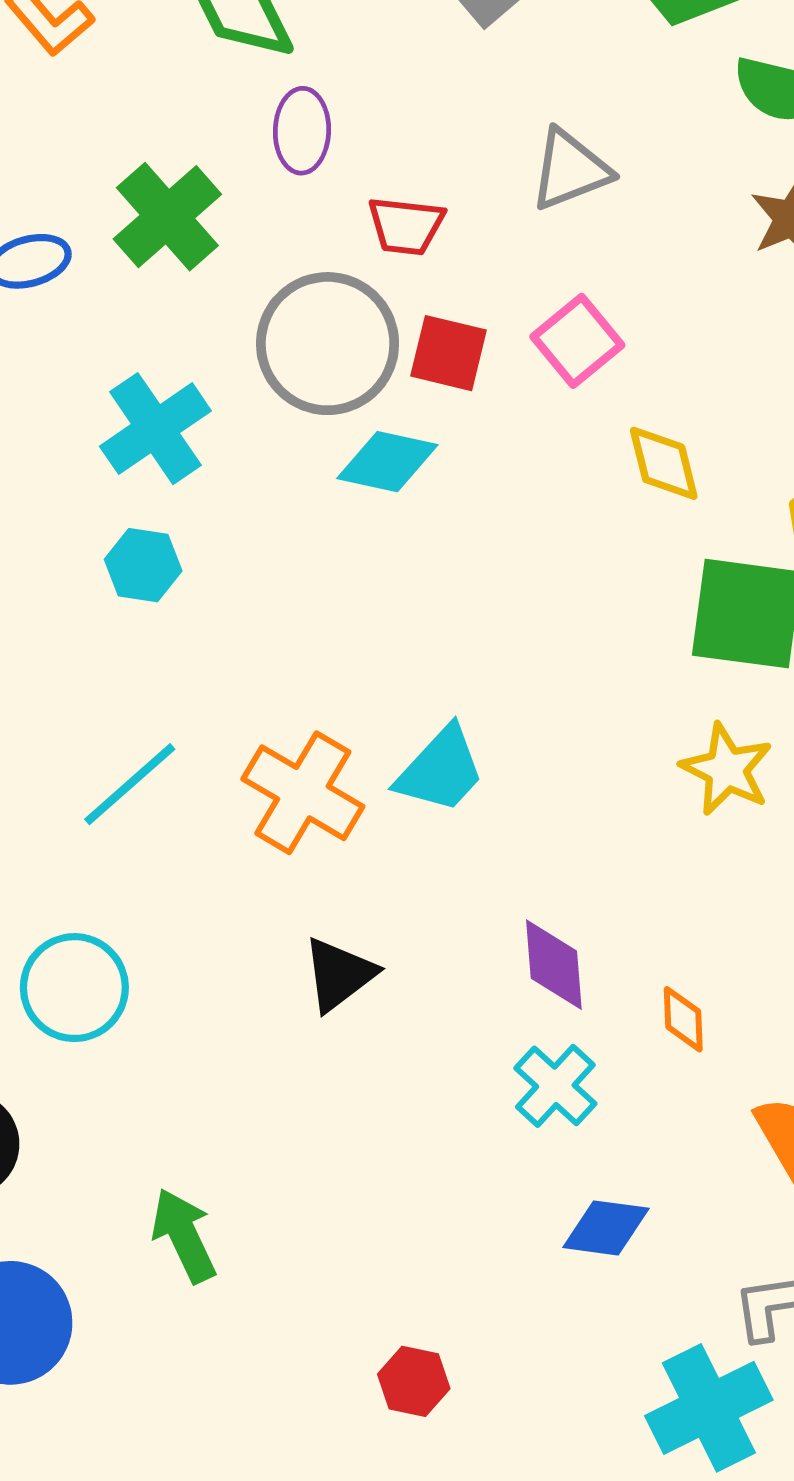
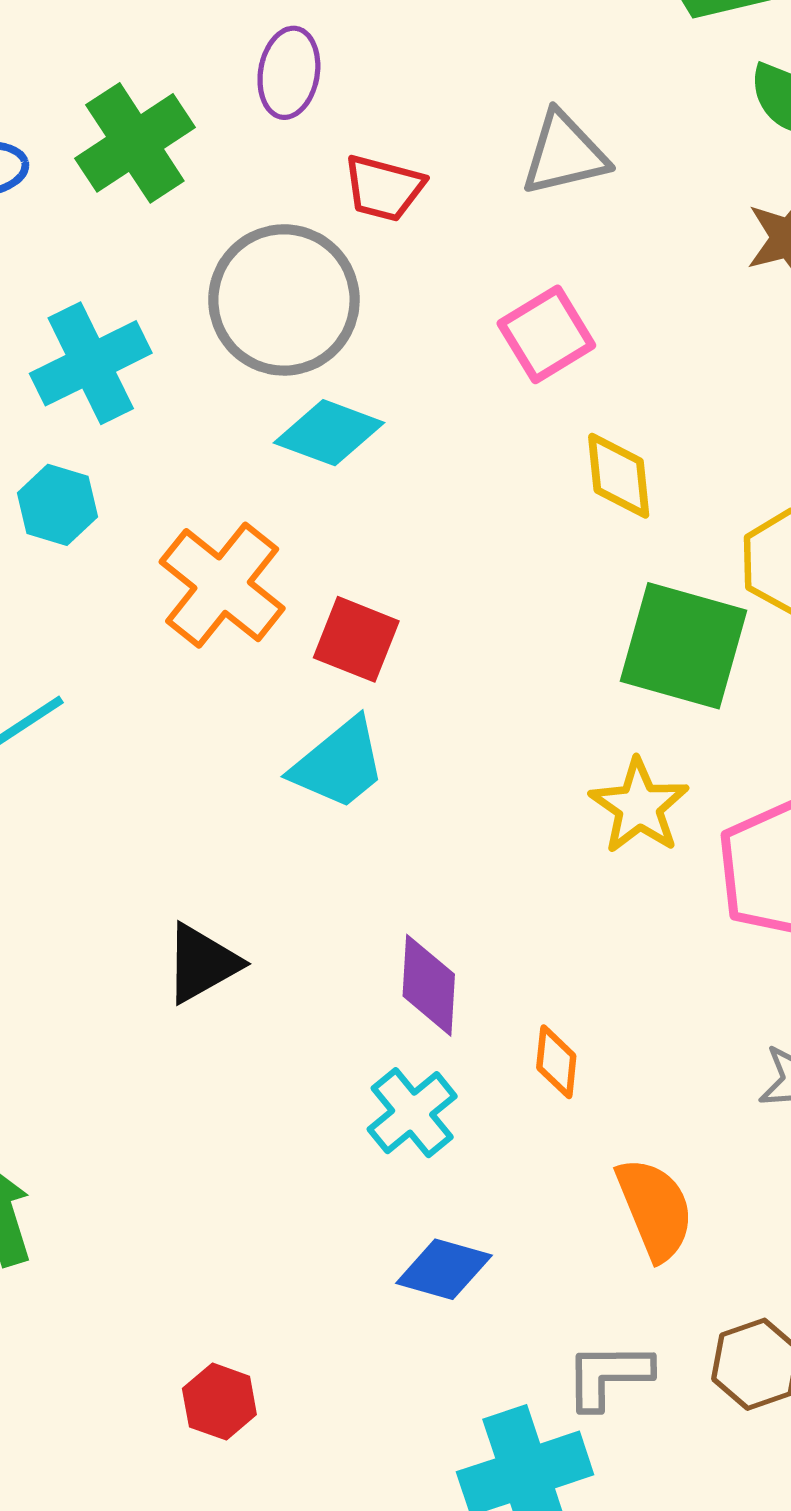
red square: (449, 353) -> (356, 639), moved
orange cross: (303, 793) -> (222, 585), moved

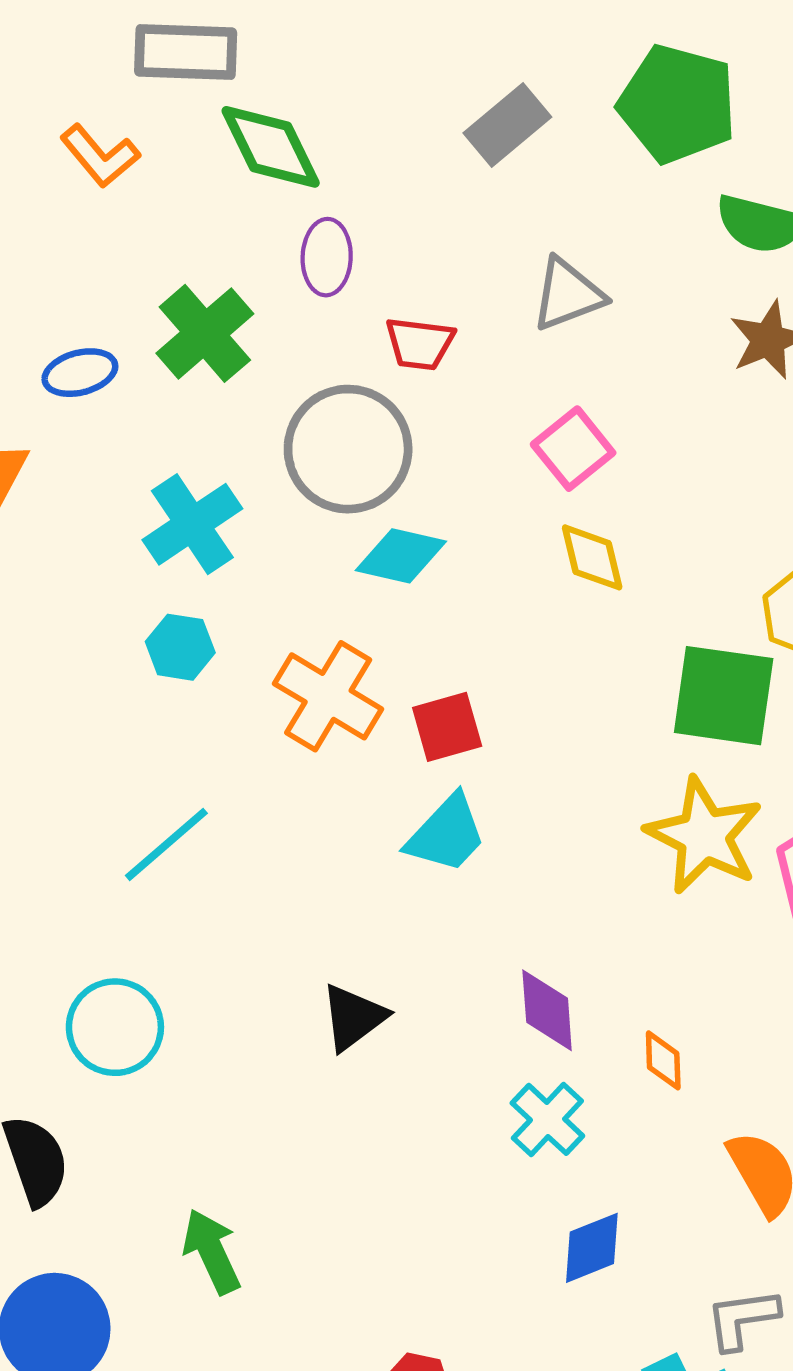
yellow diamond: (619, 476) -> (592, 557), moved
red square: (356, 639) -> (447, 727), turned -30
yellow star: (639, 806) -> (704, 836), size x1.4
blue diamond: (444, 1269) -> (592, 1248), turned -30

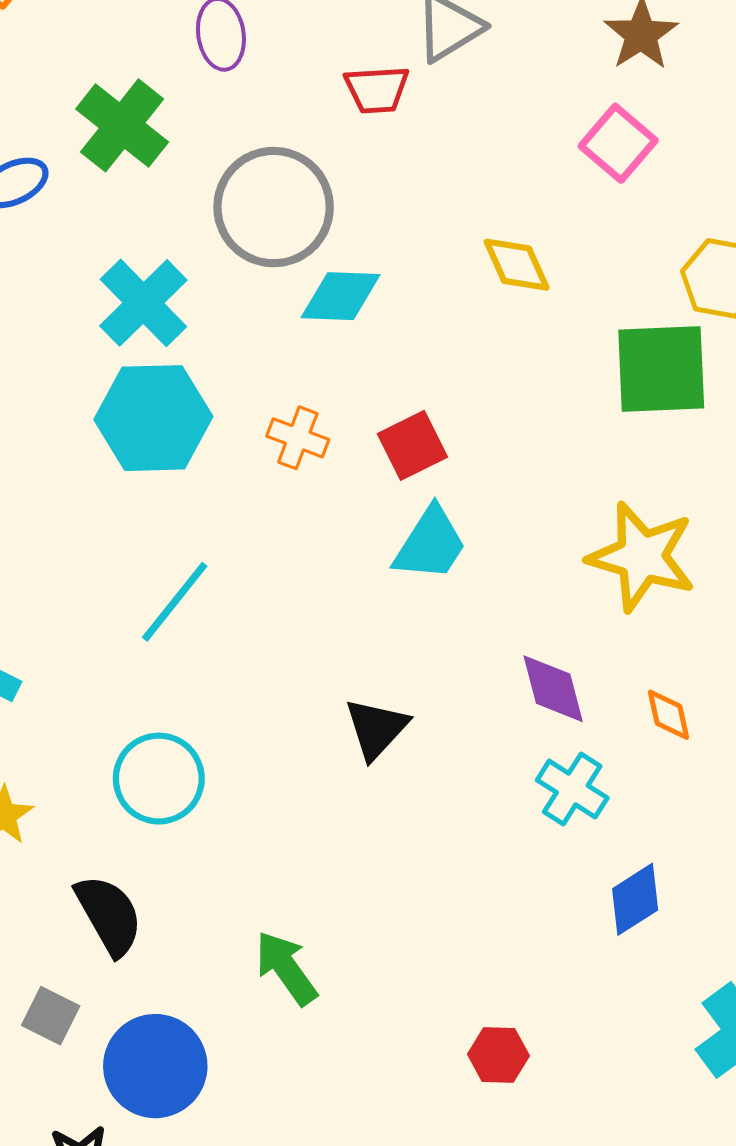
red trapezoid: (420, 344) -> (377, 89), moved
pink square: (573, 449) -> (618, 143), moved
cyan hexagon: (180, 647) -> (153, 418), size x1.8
orange cross: (328, 696) -> (298, 438), size x0.6
yellow star: (704, 836) -> (642, 557), moved

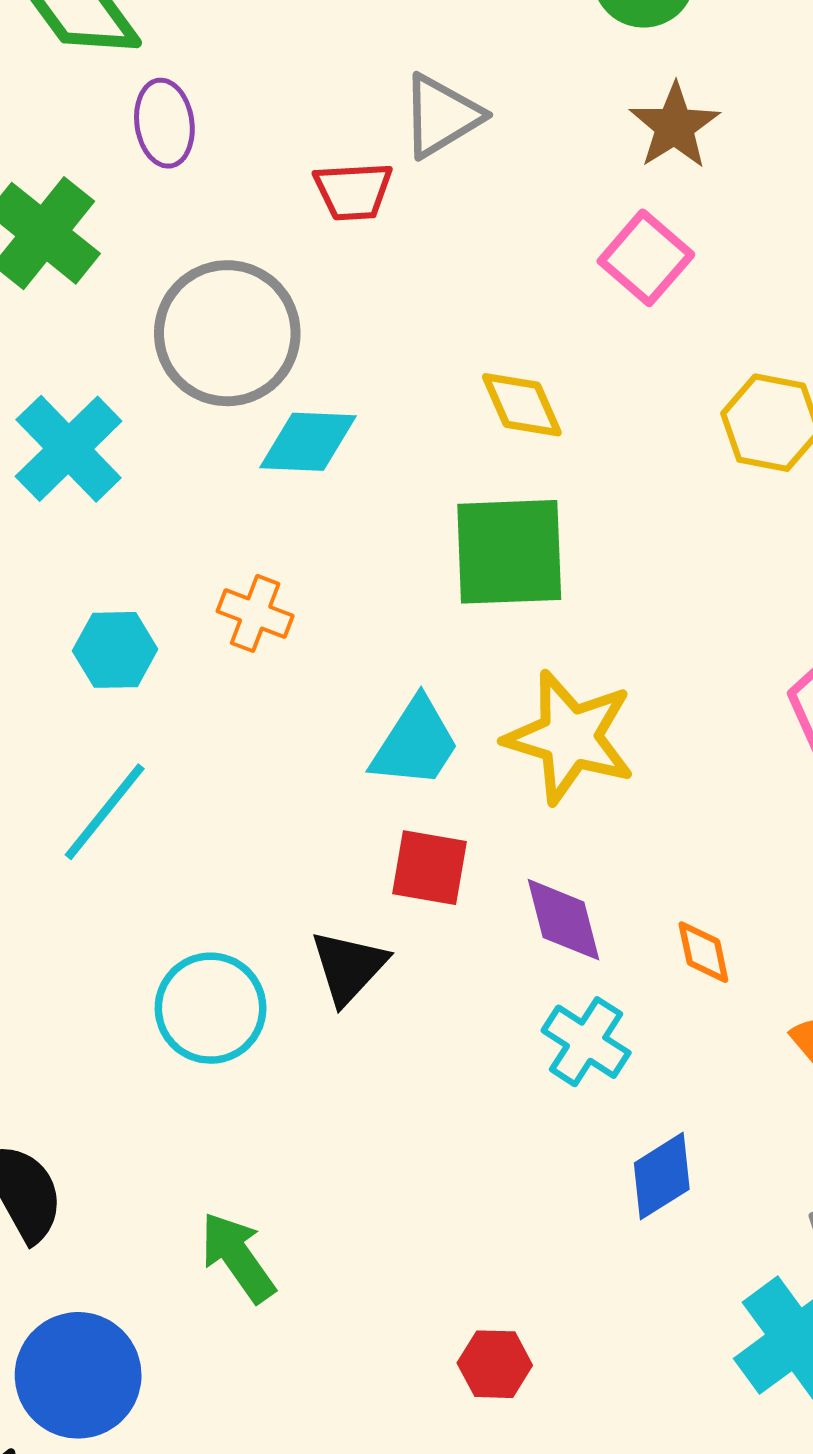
green square: (661, 369) -> (509, 552), moved
cyan hexagon: (153, 418) -> (115, 650), moved, size x0.6
red square: (412, 445) -> (429, 868), moved, turned 36
yellow star: (642, 557) -> (570, 737), moved
cyan circle: (159, 779) -> (211, 1008), moved

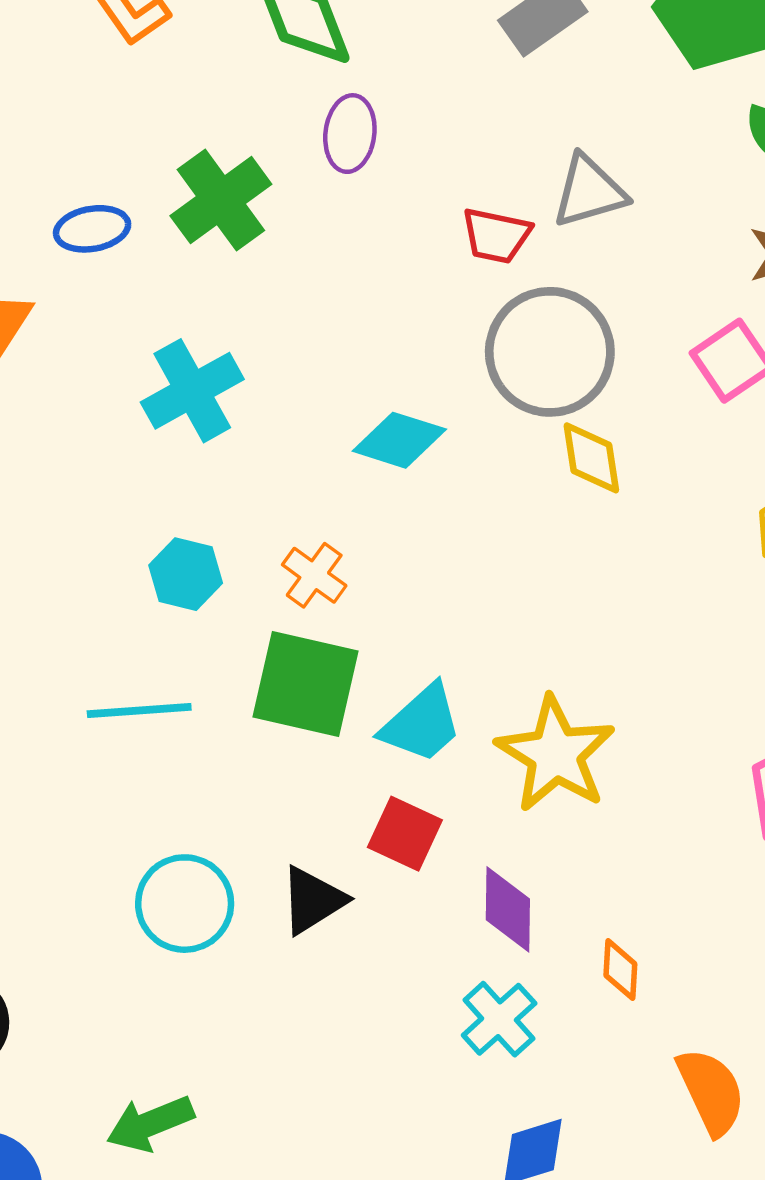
gray circle: (227, 333) -> (550, 352), moved
green square: (509, 552) -> (305, 684), moved
cyan line: (105, 812) -> (139, 711), turned 32
green arrow: (238, 1257) -> (150, 1123), turned -92

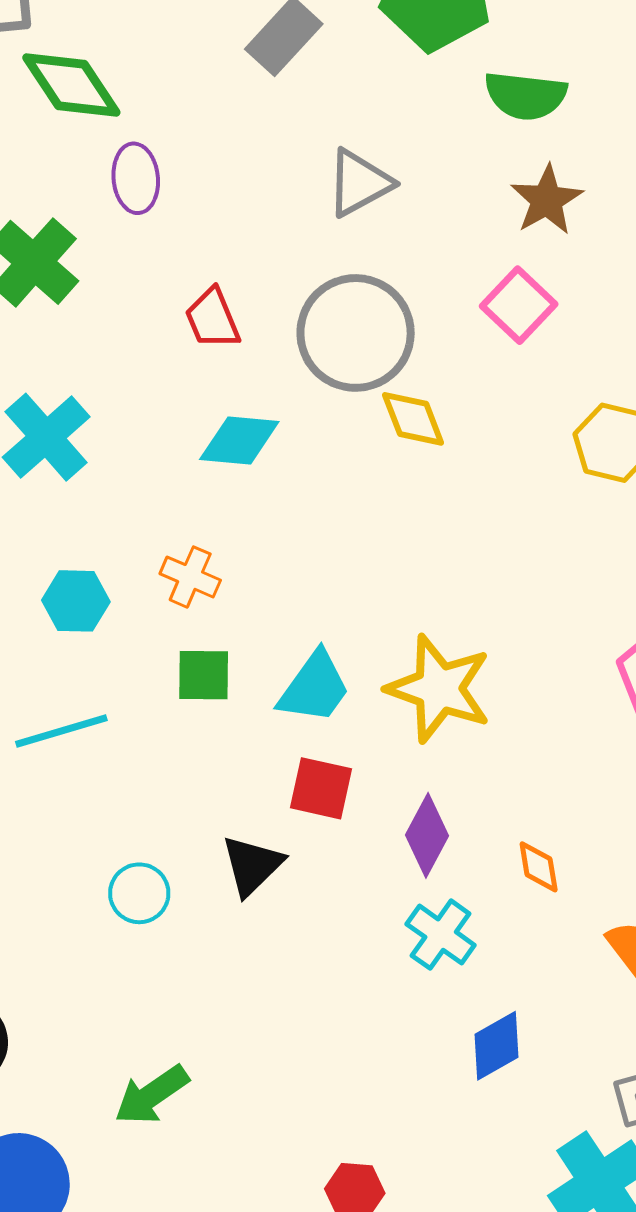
red trapezoid: (496, 236) -> (213, 319), moved, turned 68
green square: (305, 684) -> (204, 675), size x0.6
cyan circle: (185, 904) -> (139, 893), size x0.7
purple diamond: (508, 909) -> (427, 835), turned 40

